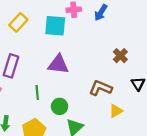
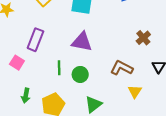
green circle: (60, 106) -> (80, 74), moved
yellow triangle: (116, 111) -> (135, 91), turned -32

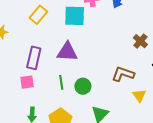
purple triangle: (82, 42) -> (67, 52), moved
pink square: (17, 63) -> (27, 82), moved, turned -32

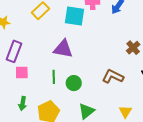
purple rectangle: (34, 58) -> (14, 51), moved
yellow triangle: (139, 96) -> (125, 112), moved

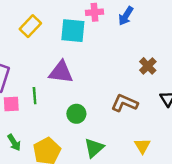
green line: (54, 77) -> (35, 96), moved
green arrow: (23, 103) -> (14, 143), turned -40

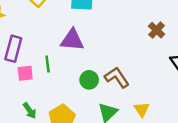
brown L-shape: (124, 103) -> (117, 77), moved, turned 35
yellow triangle: (142, 146) -> (142, 109), moved

